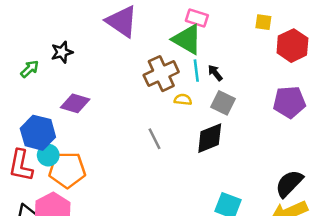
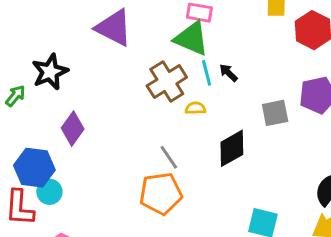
black star: (62, 52) -> (50, 72), size x1.4
purple diamond: (75, 103) -> (73, 129), turned -64
gray square: (223, 103) -> (275, 113), moved, turned -30
orange pentagon: (67, 170) -> (161, 193), moved

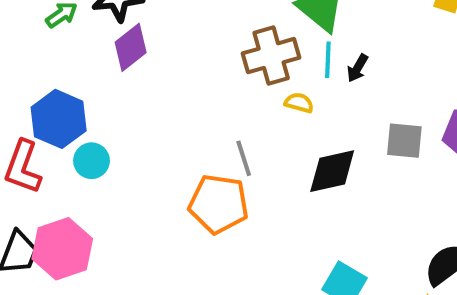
black arrow: (228, 73) -> (357, 68), turned -120
purple diamond: (73, 129) -> (131, 47), moved
cyan circle: (49, 192) -> (91, 161), moved

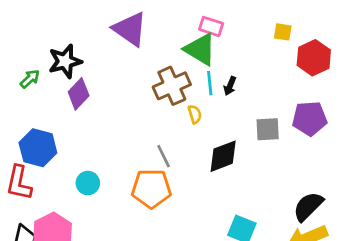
yellow semicircle: (299, 103) -> (195, 114), turned 66
cyan circle: (91, 161) -> (88, 183), moved

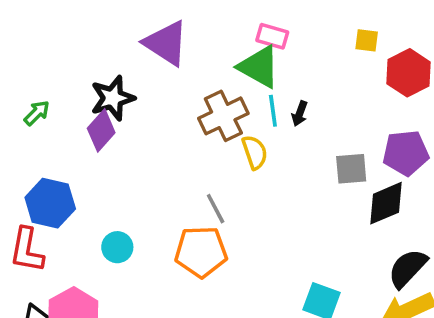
black star: (65, 61) -> (113, 98), moved
yellow semicircle: (195, 114) -> (255, 152), size x1.4
black diamond: (223, 156) -> (386, 203), moved

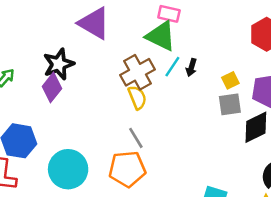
yellow square: (367, 40) -> (230, 80), moved, turned -30
cyan line: (273, 111) -> (172, 67), turned 45
yellow semicircle: (255, 152) -> (137, 97), moved
cyan circle: (117, 247) -> (68, 169), size x1.8

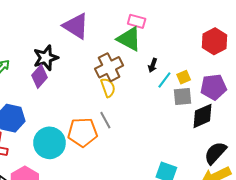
cyan line: (172, 67) -> (164, 80), moved
orange pentagon: (127, 169) -> (83, 132), moved

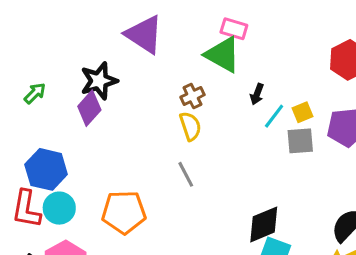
brown cross: (109, 67) -> (192, 96), size x0.6
black diamond: (203, 116) -> (264, 224), moved
orange pentagon: (83, 132) -> (124, 212), moved
cyan circle: (49, 143) -> (59, 208), moved, size x0.7

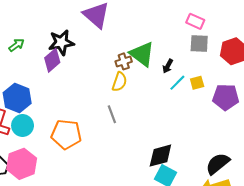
pink rectangle: (234, 29) -> (195, 21), moved
green triangle: (223, 55) -> (142, 54), moved
yellow semicircle: (190, 126) -> (119, 82), turned 30
gray square: (300, 141) -> (199, 44), moved

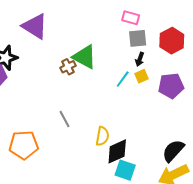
black arrow: (168, 66) -> (140, 59), moved
yellow semicircle: (119, 82) -> (102, 136), moved

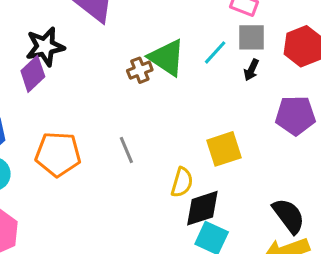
yellow square: (142, 76) -> (224, 149), moved, size x1.6
cyan line: (123, 79) -> (215, 52), moved
orange pentagon: (24, 145) -> (58, 154), moved
black semicircle: (173, 151) -> (289, 216), turned 95

